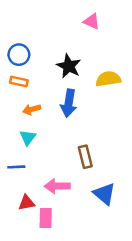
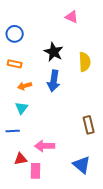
blue circle: (19, 55) -> (15, 34), moved
yellow semicircle: (108, 79) -> (85, 62), turned 96
brown rectangle: (85, 157) -> (89, 125), moved
blue triangle: (104, 194) -> (82, 165), moved

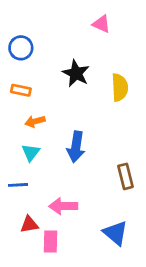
blue arrow: (54, 81) -> (76, 147), moved

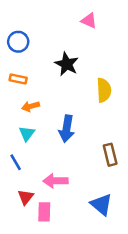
yellow semicircle: (120, 87) -> (104, 90), moved
blue line: (18, 185) -> (16, 162), turned 63
red triangle: (29, 224) -> (26, 197), turned -42

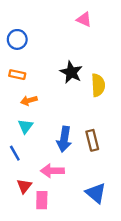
black star: (67, 64) -> (71, 72), moved
blue arrow: (67, 129) -> (64, 139), moved
brown rectangle: (110, 155) -> (92, 140), moved

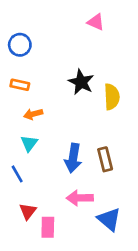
pink arrow: (52, 171) -> (80, 198), moved

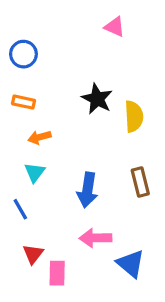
brown rectangle: (105, 159) -> (140, 182), moved

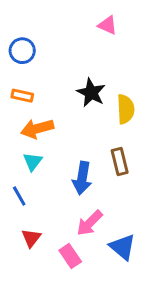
orange arrow: (39, 137) -> (37, 129), size x1.5
brown rectangle: (140, 182) -> (120, 162), moved
pink arrow: (95, 238) -> (90, 223), turned -44
pink rectangle: (57, 273) -> (70, 256), moved, turned -35

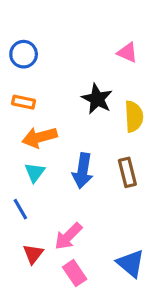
pink triangle: (108, 25) -> (127, 53), moved
blue arrow: (82, 178) -> (83, 171), moved
pink arrow: (90, 223) -> (68, 236), moved

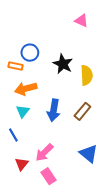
pink triangle: (127, 53) -> (81, 21), moved
blue circle: (24, 54) -> (30, 53), moved
brown rectangle: (127, 172) -> (82, 111), turned 54
blue triangle: (131, 263) -> (89, 154), moved

